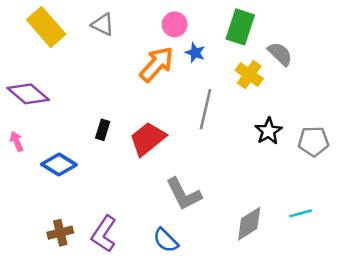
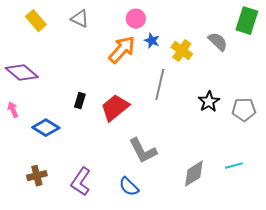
yellow rectangle: (46, 27) -> (36, 21), size x0.7
green rectangle: (240, 27) -> (247, 21), moved
yellow cross: (249, 75) -> (182, 51), moved
brown cross: (60, 233) -> (37, 176), moved

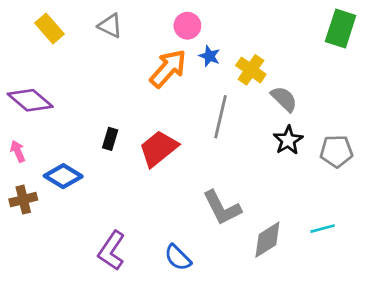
gray semicircle: (218, 42) -> (284, 99), moved
gray L-shape: (143, 151) -> (222, 208), moved
brown cross: (37, 176) -> (23, 200), moved

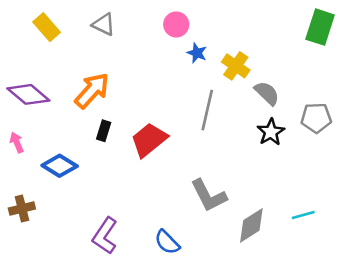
orange arrow: (168, 69) -> (92, 91), moved
gray pentagon: (336, 151) -> (316, 118), moved
brown cross: (23, 200) -> (22, 209), moved

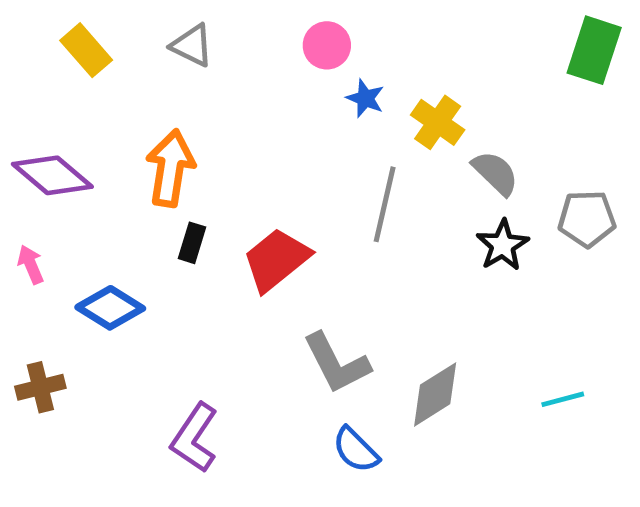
orange arrow: (92, 91) -> (170, 168), turned -33
gray L-shape: (209, 196) -> (336, 363), moved
gray diamond: (251, 225) -> (435, 394), moved
blue semicircle: (167, 242) -> (356, 450), moved

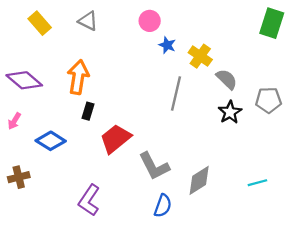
red trapezoid: (276, 260) -> (116, 139), moved
pink arrow: (31, 264) -> (14, 121), turned -126
blue semicircle: (356, 450) -> (163, 206), turned -115

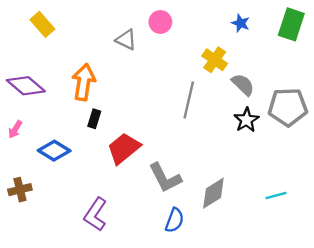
gray triangle: (88, 21) -> (126, 40), moved
blue star: (167, 45) -> (241, 23), moved
gray pentagon: (268, 100) -> (288, 107), size x1.4

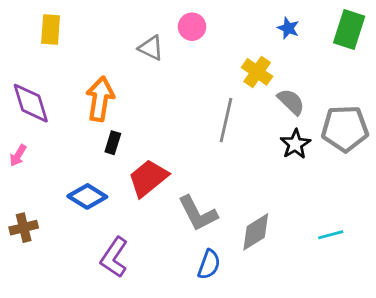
yellow rectangle: (42, 24) -> (51, 30), turned 45
purple diamond: (26, 86) -> (31, 103), turned 33
blue diamond: (54, 151) -> (87, 196), moved

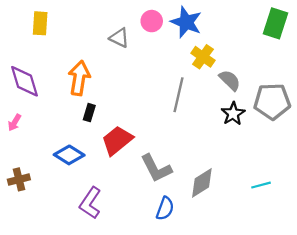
blue star: (288, 28) -> (186, 22), moved, size x1.8

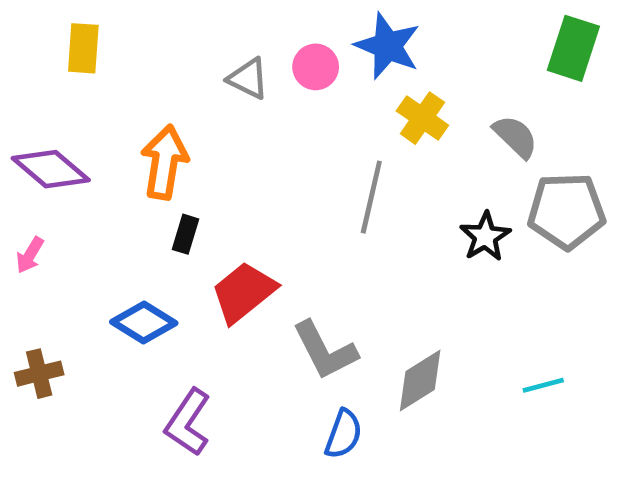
pink circle: (152, 21) -> (316, 67), moved
gray semicircle: (230, 80) -> (515, 137), moved
purple diamond: (24, 81) -> (51, 169), turned -33

